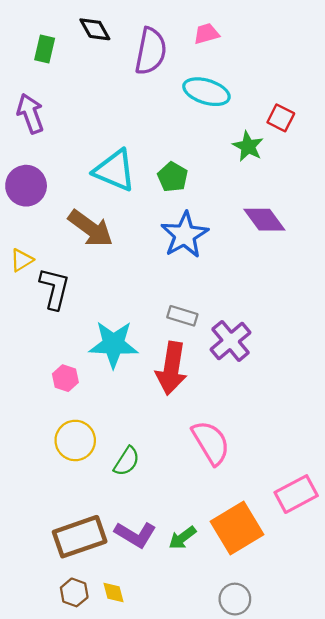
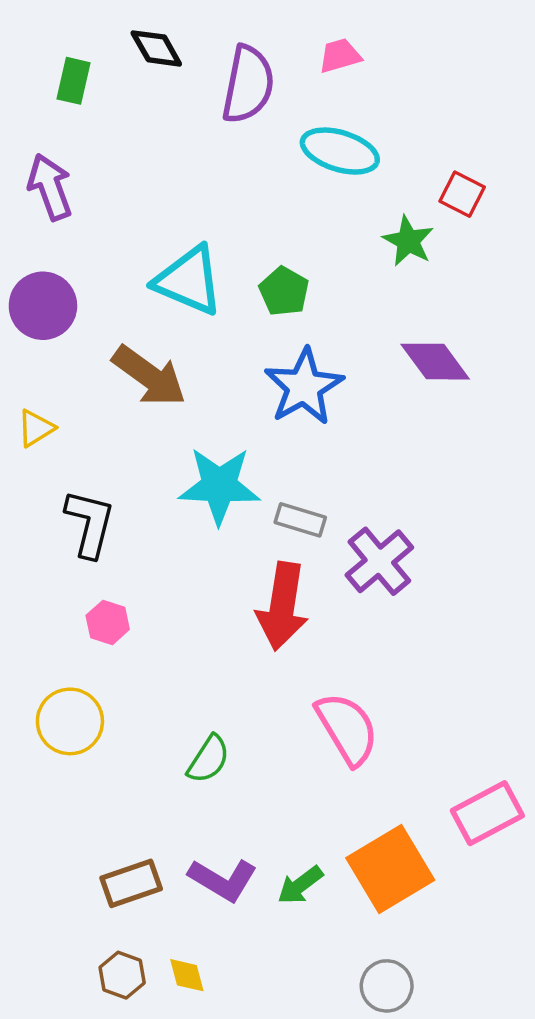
black L-shape: (54, 288) -> (90, 523), moved
cyan star: (114, 344) -> (219, 486), moved
yellow circle: (75, 440) -> (70, 721), moved
brown rectangle: (80, 537) -> (131, 883), size x0.7

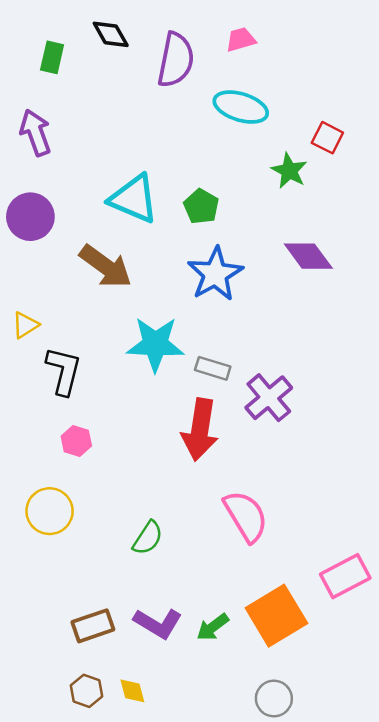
yellow triangle: (36, 428) -> (25, 325), moved

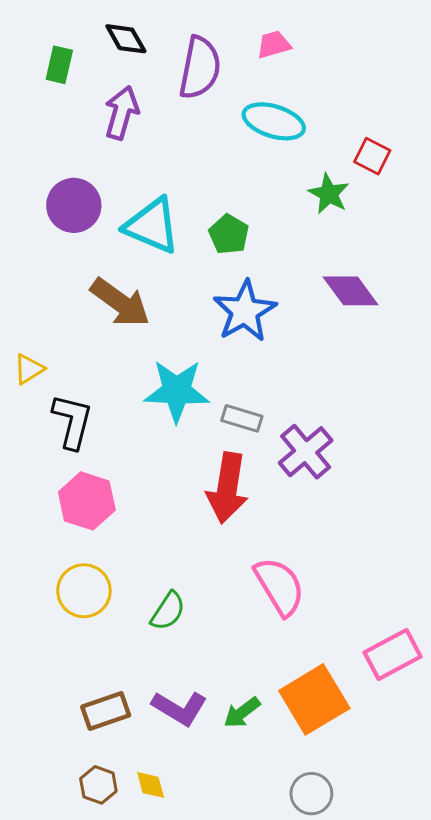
purple arrow: (36, 133) -> (122, 113), moved, turned 36
purple circle: (30, 217) -> (74, 205), moved
pink hexagon: (76, 441) -> (87, 501), size x1.6
yellow circle: (50, 511) -> (84, 591), moved

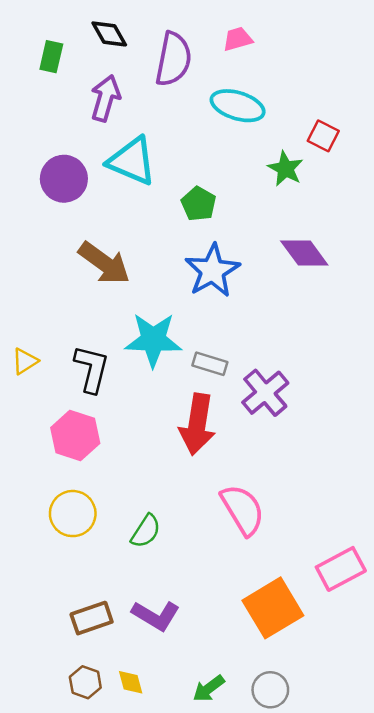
cyan triangle: (152, 226) -> (132, 161), moved
yellow triangle: (29, 369) -> (25, 361), moved
black L-shape: (72, 421) -> (92, 369), moved
green arrow: (242, 712) -> (209, 689), moved

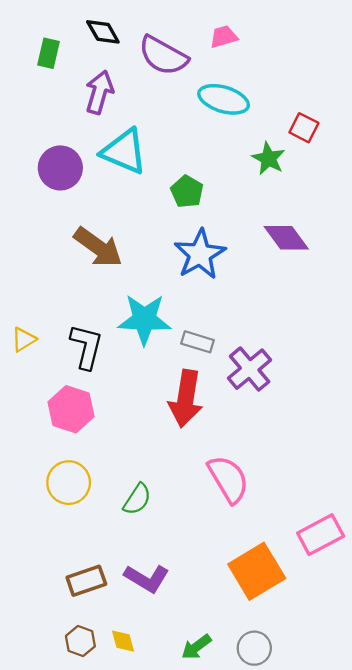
purple semicircle: (173, 59) -> (163, 56), turned 108

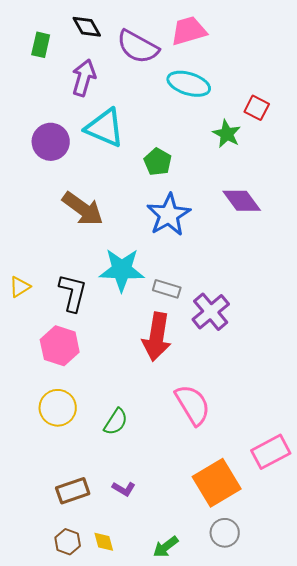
pink trapezoid: (224, 37) -> (189, 31), size x1.5
purple L-shape: (147, 578) -> (124, 489), size x0.6
gray circle: (254, 648) -> (225, 533), moved

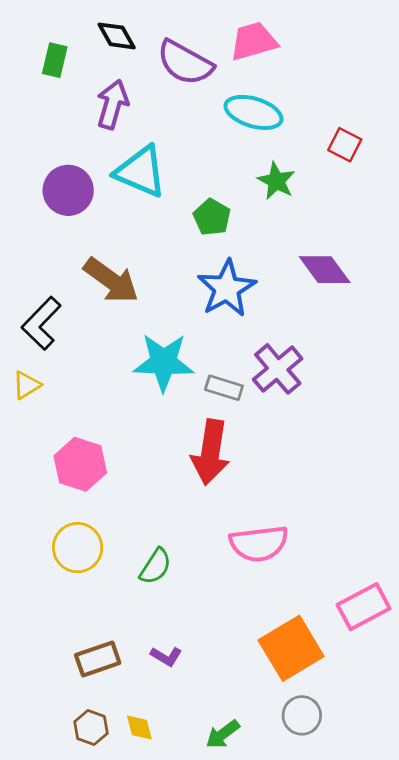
green star: (227, 134) -> (276, 181), moved
black L-shape: (73, 293) -> (41, 323), moved, turned -150
purple cross: (211, 312) -> (278, 369), moved
pink semicircle: (193, 405) -> (259, 544), turned 114

